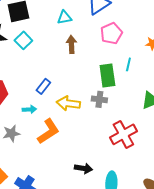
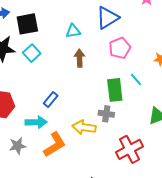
cyan line: (128, 64) -> (136, 79), turned -56
yellow arrow: (68, 103) -> (84, 127), moved
cyan arrow: (29, 109) -> (36, 122), size x1.5

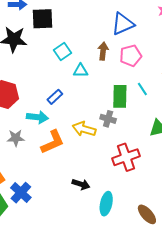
cyan triangle: (73, 31) -> (81, 71), moved
cyan square: (32, 53) -> (62, 51), moved
brown arrow: (80, 58) -> (103, 51), moved

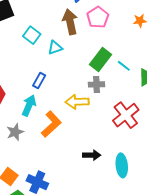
brown arrow: (103, 51) -> (70, 22), size x1.4
cyan line: (142, 89) -> (124, 66), moved
green rectangle: (120, 96) -> (101, 59), turned 55
cyan arrow: (37, 117) -> (29, 105), turned -55

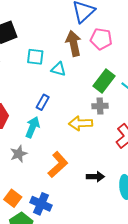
pink pentagon: (98, 17) -> (101, 39), turned -30
cyan square: (32, 35) -> (35, 57), turned -30
cyan triangle: (55, 48) -> (59, 69), turned 35
orange L-shape: (51, 124) -> (58, 165), moved

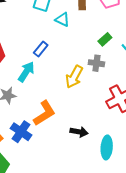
green rectangle: (104, 81) -> (105, 39), size x0.6
yellow arrow: (81, 123) -> (74, 77), turned -70
blue cross: (41, 204) -> (21, 132), moved

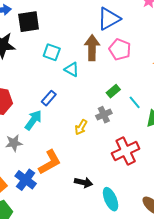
gray cross: (96, 63) -> (104, 115), turned -35
yellow arrow: (74, 77) -> (81, 127), size x0.7
cyan ellipse: (107, 147) -> (111, 199), turned -30

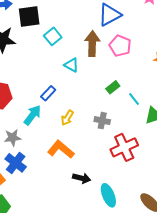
cyan square: (52, 52) -> (53, 36), moved, turned 30
gray cross: (104, 115) -> (102, 121), moved, turned 35
yellow arrow: (81, 127) -> (67, 118), moved
orange L-shape: (50, 162) -> (61, 149), moved, turned -112
blue cross: (26, 180) -> (16, 163), moved

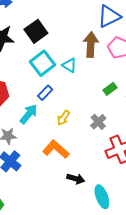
black square: (29, 17) -> (36, 31), moved, turned -30
cyan square: (53, 36) -> (42, 63), moved, size x1.4
gray cross: (102, 121) -> (98, 122), turned 35

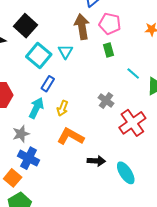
cyan triangle: (69, 65) -> (65, 52), turned 42
green rectangle: (110, 89) -> (109, 50), moved, turned -56
yellow arrow: (63, 118) -> (62, 108), moved

